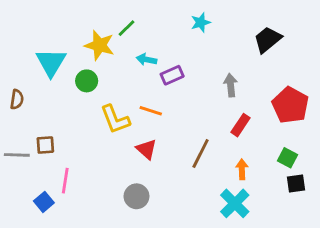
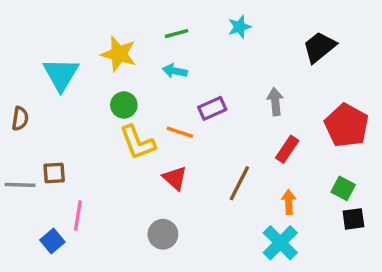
green line: (127, 28) -> (177, 34), moved, turned 30
purple rectangle: (172, 75) -> (212, 108), moved
green circle: (87, 81) -> (124, 105), moved

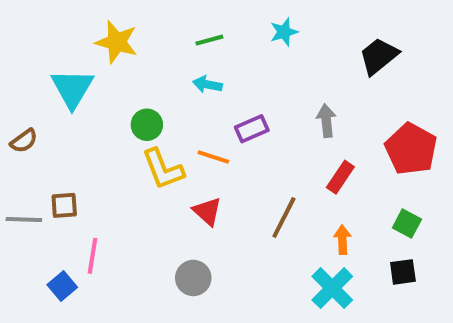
yellow star: (119, 54) -> (117, 42), moved
brown semicircle: (20, 119) -> (24, 141), turned 45
black square: (353, 219) -> (403, 272), moved

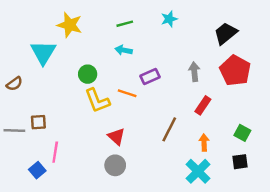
red pentagon: (411, 149) -> (235, 71), moved
red triangle: (207, 211) -> (116, 137), moved

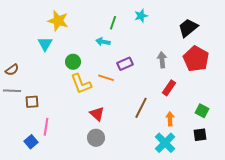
green line: (125, 24) -> (113, 23), moved, turned -56
cyan triangle: (43, 53) -> (45, 44), moved, size x0.7
gray line: (14, 131) -> (12, 91), moved

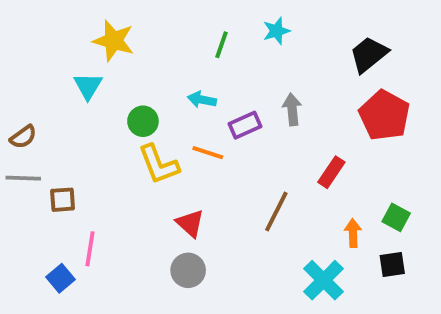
cyan arrow: (103, 42) -> (202, 100), moved
gray arrow: (162, 60) -> (292, 109), moved
orange arrow: (170, 119) -> (353, 233), moved

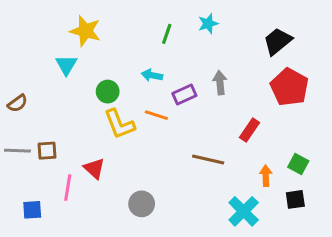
gray line: (23, 178) -> (17, 151), moved
brown line: (276, 211) -> (208, 160), turned 76
red triangle: (190, 223) -> (94, 168), moved
blue square: (61, 278) -> (32, 210), moved, turned 36

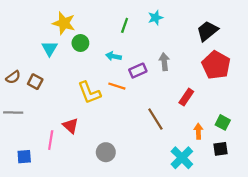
green circle: (108, 92) -> (80, 43), moved
brown square: (47, 151) -> (35, 82), moved, turned 32
brown line: (208, 160) -> (155, 119), turned 45

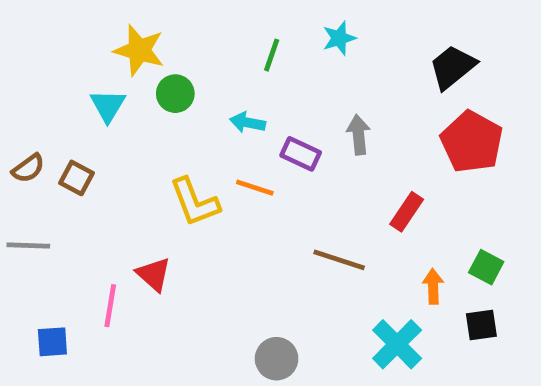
purple rectangle: (138, 71) -> (301, 154), turned 49
brown line: (155, 119) -> (339, 260), turned -40
gray circle: (106, 152) -> (277, 359), moved

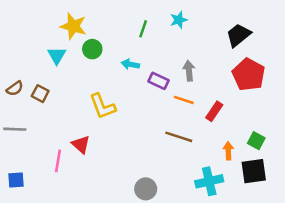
orange line: (255, 188) -> (184, 100), moved
black square: (481, 325) -> (254, 171), size x1.5
blue square: (52, 342) -> (16, 180), moved
cyan cross: (397, 344) -> (209, 181), turned 32

